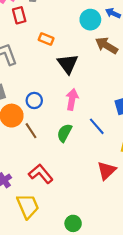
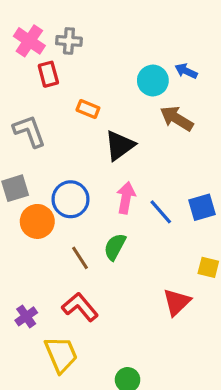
black triangle: (68, 64) -> (120, 145), turned 30
blue circle: (34, 100) -> (71, 199), size x1.5
blue line: (97, 126) -> (161, 212), moved
brown line: (31, 131) -> (80, 258), moved

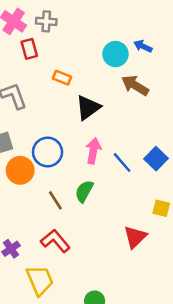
blue square: (202, 207) -> (156, 159), turned -30

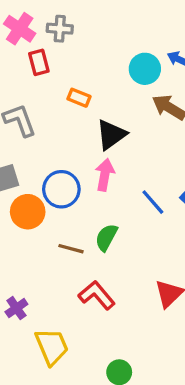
pink arrow: (93, 151) -> (105, 175), moved
brown line: (55, 200) -> (71, 249), turned -42
red L-shape: (55, 241) -> (97, 295), moved

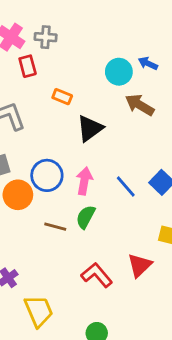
pink arrow: (105, 175) -> (84, 181), moved
red L-shape: (97, 295) -> (97, 275), moved

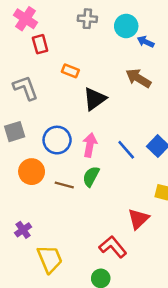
gray cross: (46, 37) -> (87, 19), moved
cyan circle: (119, 72) -> (126, 26), moved
orange circle: (18, 195) -> (32, 172), moved
red L-shape: (97, 275) -> (113, 247), moved

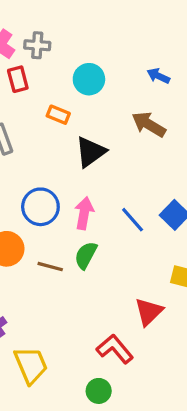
gray cross: (87, 19) -> (37, 45), moved
cyan circle: (126, 26) -> (89, 79), moved

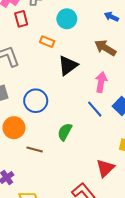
pink arrow: (84, 213) -> (101, 82), moved
brown line: (50, 267) -> (35, 149), moved

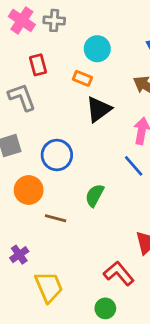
red rectangle: (21, 19) -> (38, 65), moved
orange rectangle: (47, 42) -> (82, 78), moved

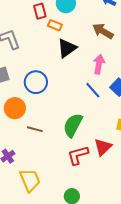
red rectangle: (38, 65) -> (40, 11), moved
green semicircle: (95, 195) -> (73, 125), moved, size x1.4
red L-shape: (119, 273) -> (78, 155), moved, turned -65

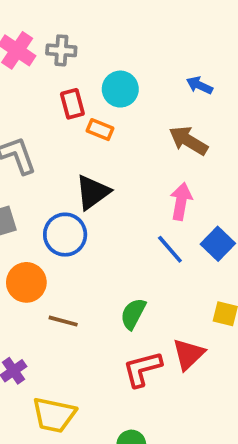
black triangle: (67, 48) -> (93, 192), moved
green semicircle: (73, 125) -> (133, 314), size x0.7
yellow trapezoid: (30, 180) -> (54, 415), turned 125

